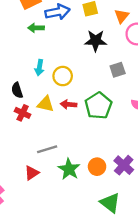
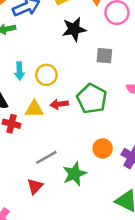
gray square: (118, 70) -> (104, 56), turned 35
orange circle: (97, 167) -> (103, 148), moved
green star: (69, 169) -> (74, 174), turned 30

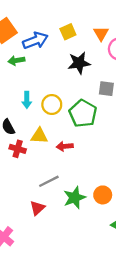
green pentagon: (92, 99) -> (83, 113), moved
red arrow: (59, 104) -> (65, 146), moved
orange circle: (103, 148) -> (103, 195), moved

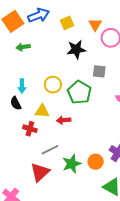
blue arrow: (35, 41) -> (39, 15), moved
cyan arrow: (27, 100) -> (22, 86), moved
red cross: (18, 149) -> (30, 129), moved
red triangle: (37, 208) -> (40, 172), size x1.5

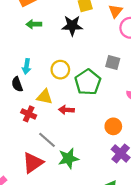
black star: (76, 49) -> (72, 26), moved
gray line: (50, 150) -> (47, 140), turned 60
orange circle: (96, 162) -> (113, 126), moved

